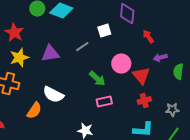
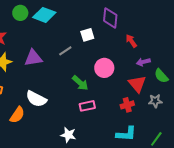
green semicircle: (178, 72) -> (161, 76), turned -49
red triangle: (141, 76) -> (137, 84), moved
gray star: (172, 110) -> (155, 101), moved

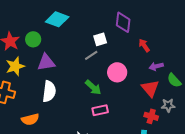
green circle: (20, 13) -> (33, 39), moved
gray line: (65, 51) -> (91, 55), moved
white semicircle: (36, 99) -> (49, 91), moved, turned -110
red cross: (127, 105) -> (151, 116), moved, turned 32
orange semicircle: (17, 115) -> (30, 119), turned 42

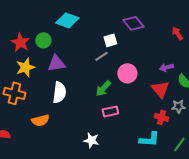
purple diamond: (123, 22) -> (133, 23), turned -45
red arrow: (144, 45) -> (177, 33), moved
green arrow: (93, 87) -> (103, 88), turned 90

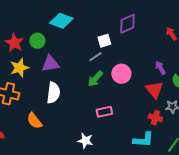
purple diamond: (133, 23) -> (127, 24), turned -75
purple arrow: (166, 67) -> (160, 68), turned 72
green arrow: (103, 88) -> (95, 79), moved
orange semicircle: (40, 120) -> (34, 121), turned 66

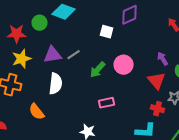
green circle: (37, 41) -> (40, 23), moved
white square: (104, 41) -> (107, 32), turned 32
red star: (14, 43) -> (17, 34), turned -30
gray line: (95, 57) -> (74, 55), moved

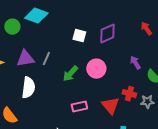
purple diamond: (130, 15) -> (107, 34), moved
gray line: (74, 55) -> (46, 59), turned -32
red triangle: (157, 81) -> (110, 106), moved
red cross: (158, 109) -> (129, 94), moved

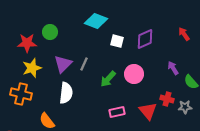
cyan diamond: (36, 16) -> (96, 21), moved
purple triangle: (25, 59) -> (63, 64), turned -36

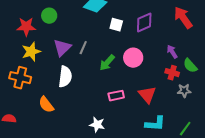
red arrow: (184, 34) -> (183, 18), size x1.6
red cross: (167, 99) -> (172, 73), moved

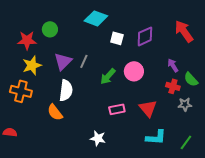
orange semicircle: (46, 105) -> (55, 112), moved

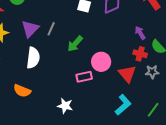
pink circle: (134, 71) -> (101, 62), moved
red triangle: (148, 108) -> (127, 74), moved
orange semicircle: (55, 112) -> (22, 91), moved, turned -30
cyan L-shape: (156, 137) -> (123, 105), turned -45

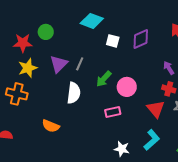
white semicircle: (33, 58) -> (74, 93), moved
pink circle: (101, 62) -> (127, 87), moved
white star: (65, 106) -> (122, 149), moved

